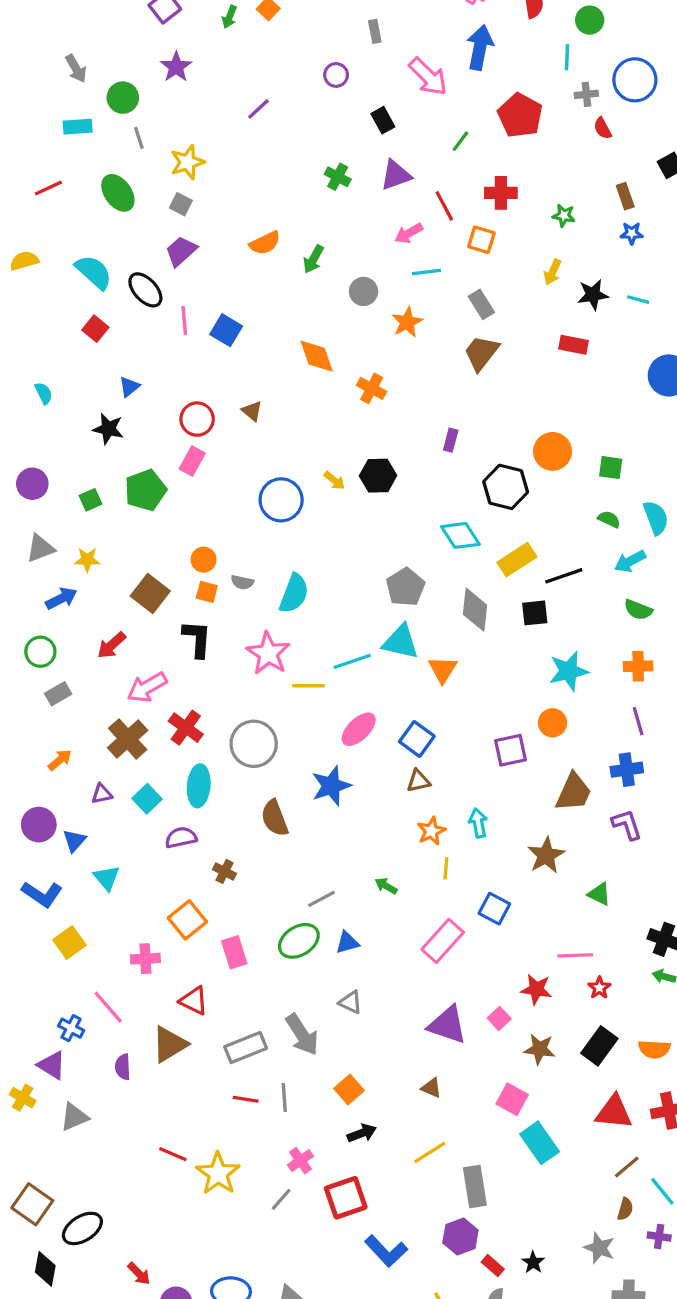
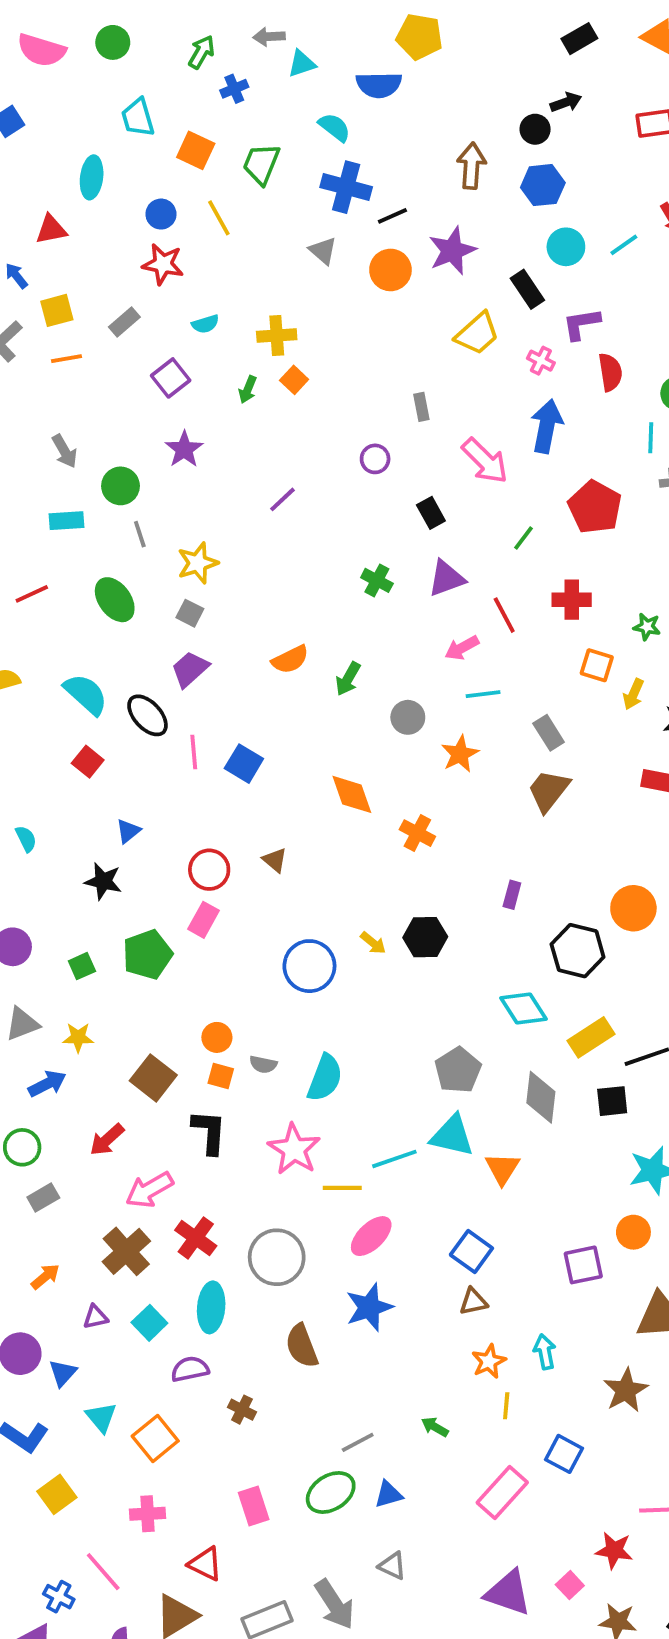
orange square: (481, 240) -> (597, 665), moved
pink ellipse: (359, 729) -> (371, 1236), moved
orange square: (187, 920) -> (155, 1439), moved

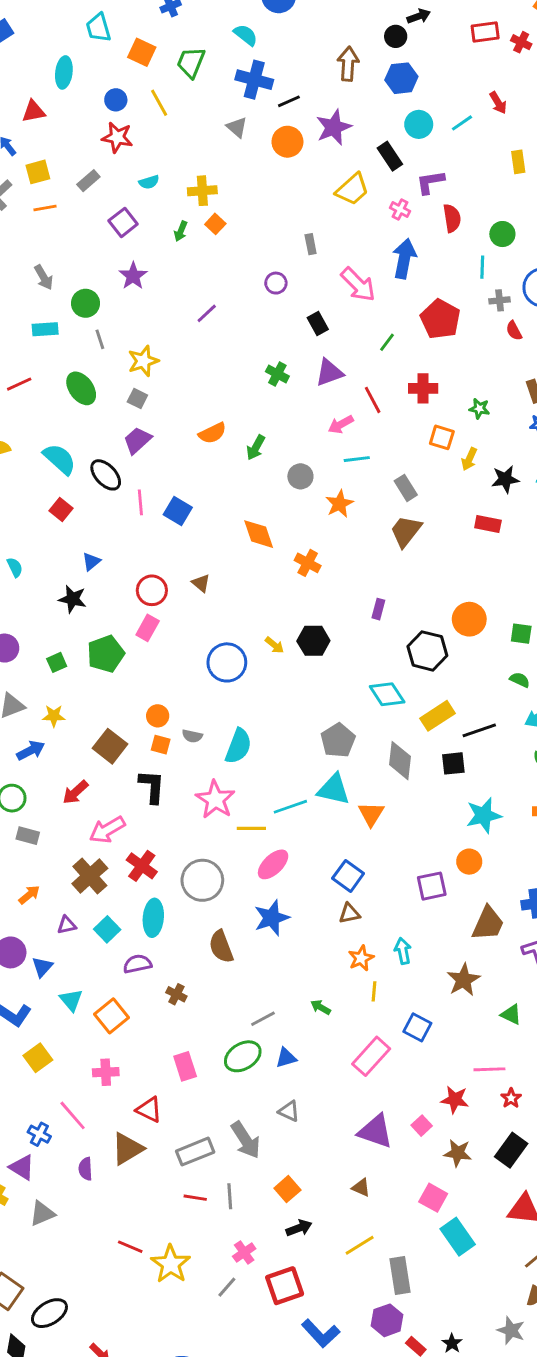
gray rectangle: (43, 1197) -> (28, 836), turned 45

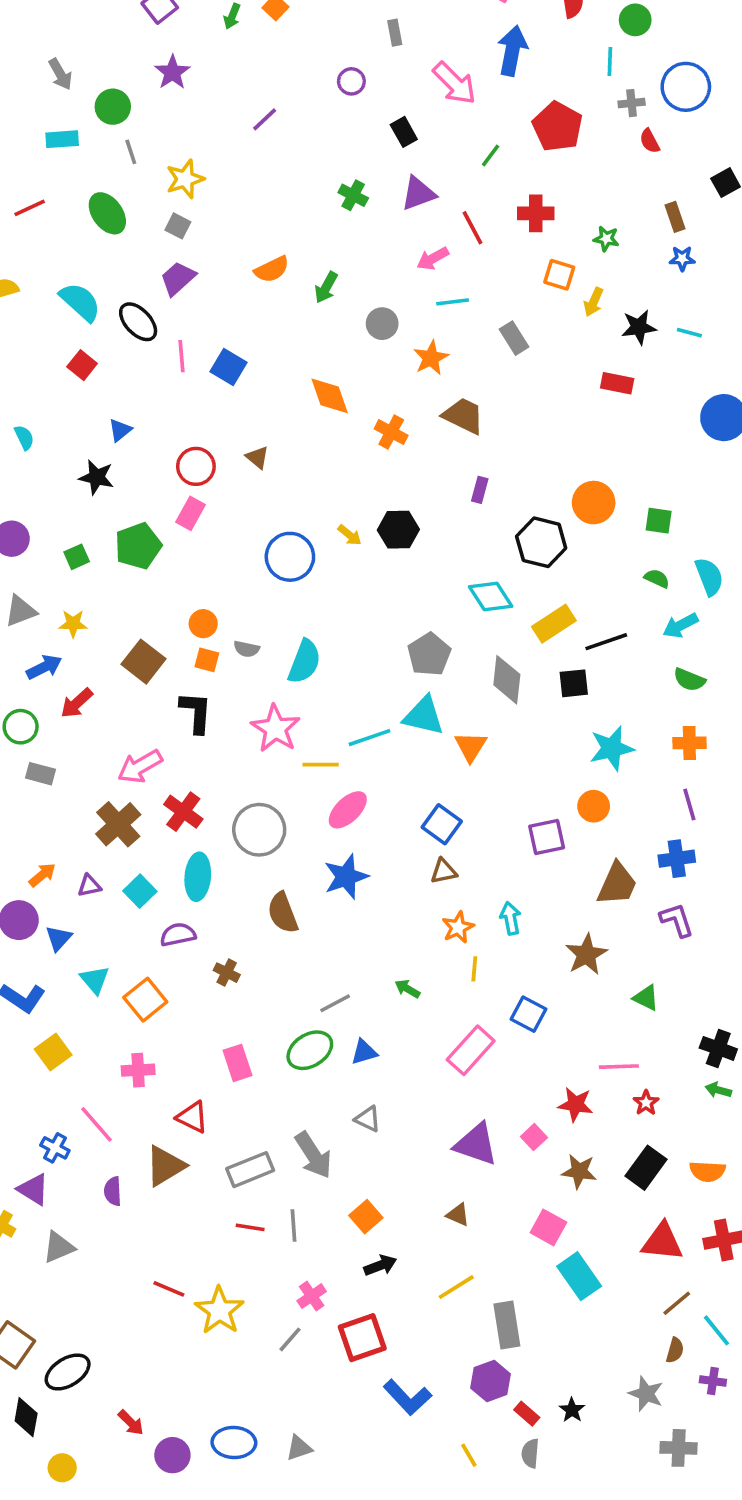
brown trapezoid: (406, 531) -> (463, 416), moved, turned 78
red arrow: (75, 792) -> (77, 703), moved
orange arrow: (29, 895) -> (42, 875), moved

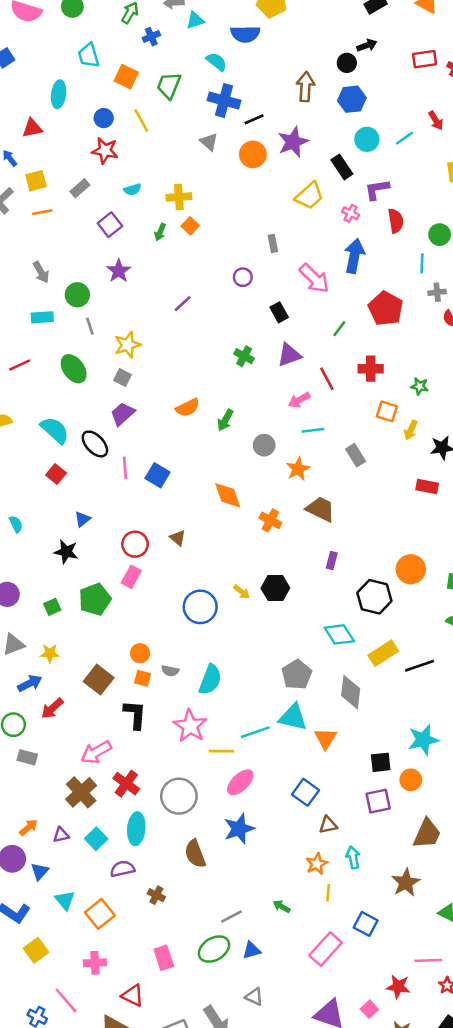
black square: (574, 683) -> (381, 762), moved
brown triangle: (444, 871) -> (328, 825), moved

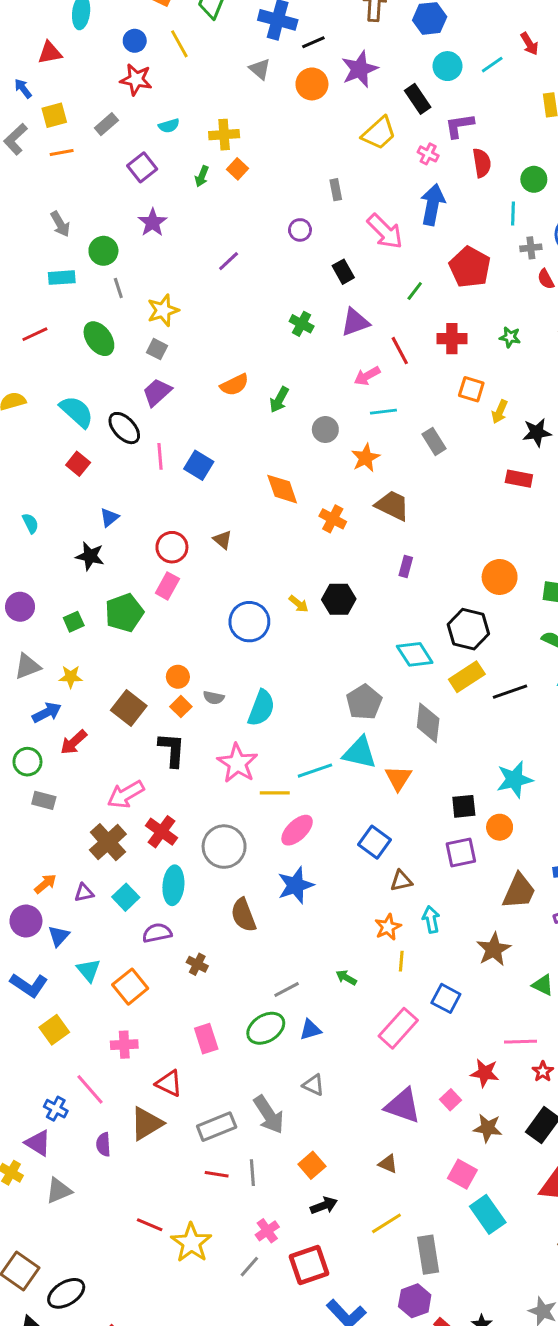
green star: (420, 386) -> (510, 337), moved
black hexagon: (374, 597) -> (468, 629), moved
orange square: (143, 678) -> (181, 707), turned 30

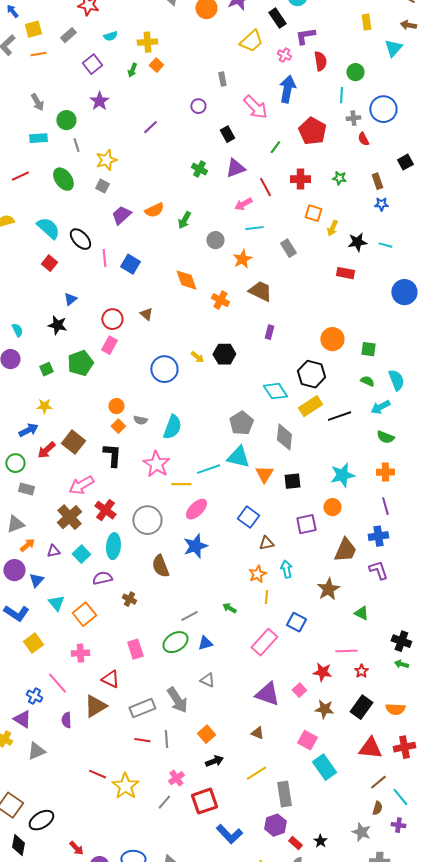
purple trapezoid: (157, 392) -> (121, 215), moved
cyan semicircle: (30, 523) -> (17, 330), moved
gray triangle: (27, 666) -> (15, 524), moved
brown square: (129, 708) -> (73, 442), moved
black square: (464, 806) -> (292, 481), moved

